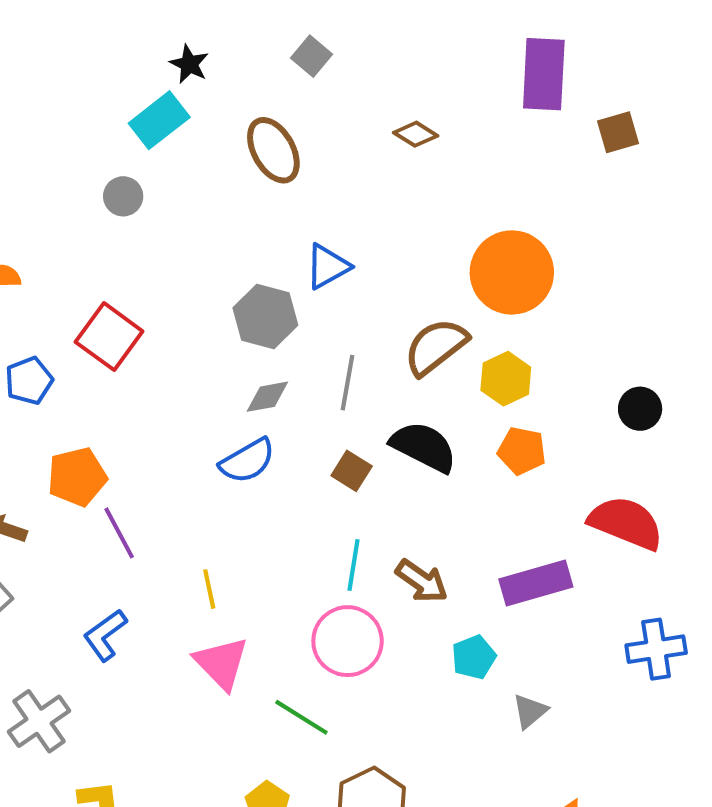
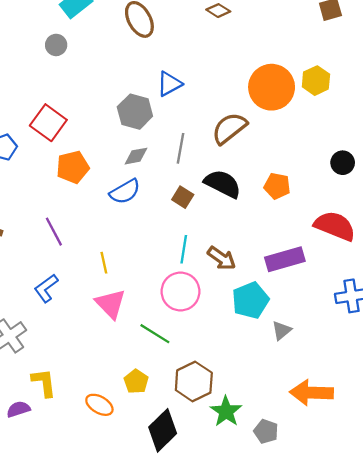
yellow hexagon: (506, 379) -> (316, 81), moved
orange pentagon: (77, 477) -> (73, 167), moved
cyan pentagon: (474, 657) -> (250, 300), size x1.5

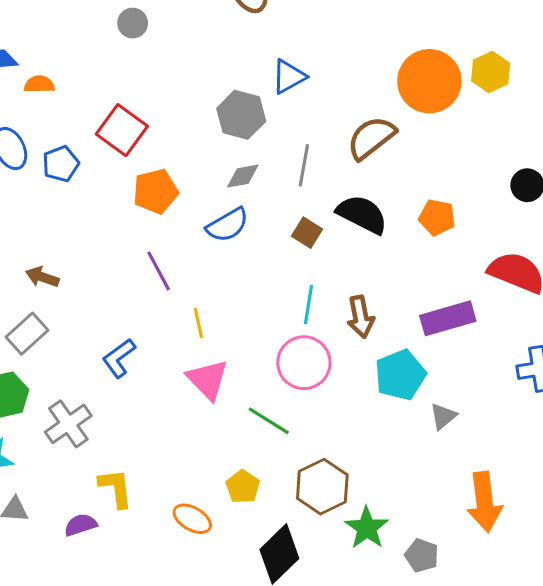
purple line: (54, 232) -> (159, 271), moved
brown arrow: (222, 258) -> (361, 317), turned 44
orange arrow: (312, 393) -> (484, 502), turned -99

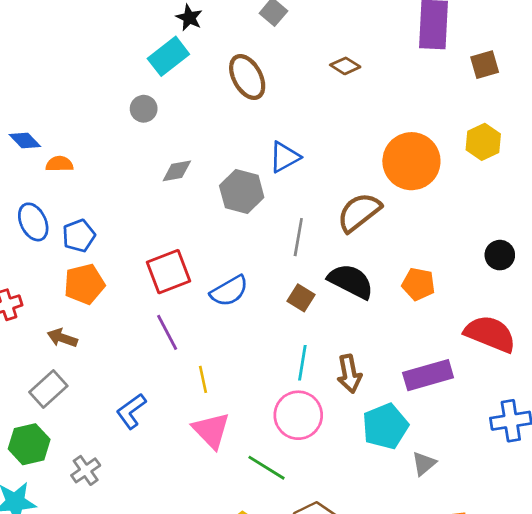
yellow hexagon: (491, 72) -> (483, 142), moved
red square: (122, 130) -> (168, 272), moved, turned 33
gray diamond: (243, 176) -> (177, 171), moved
orange pentagon: (156, 191) -> (84, 284), moved
gray cross: (68, 424) -> (86, 470), size x0.7

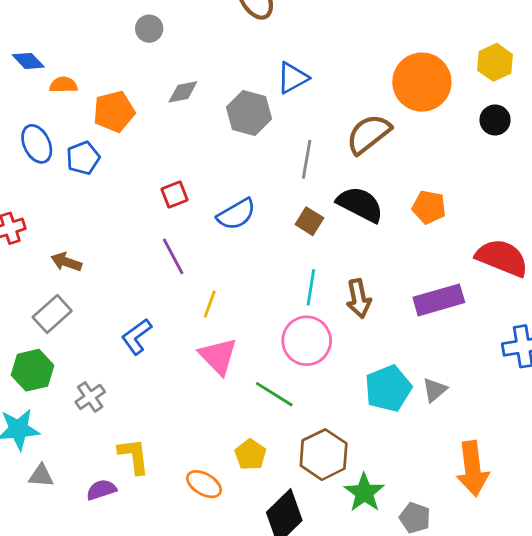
black circle: (500, 255) -> (495, 120), moved
red square: (168, 272) -> (174, 194), size x0.6
orange pentagon: (84, 284) -> (114, 112), moved
yellow line: (203, 379) -> (210, 304), turned 32
cyan pentagon: (385, 426) -> (388, 389), moved

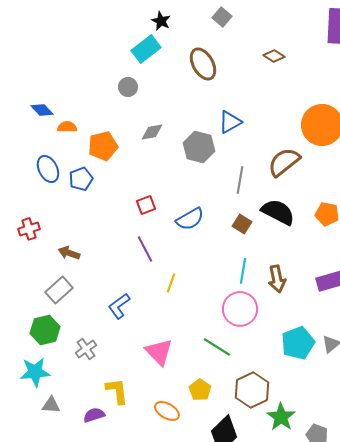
pink triangle: (218, 356) -> (159, 352), moved

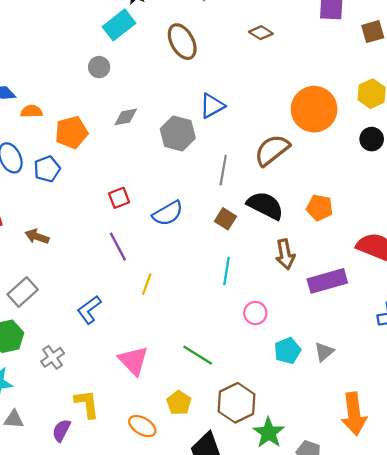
brown arrow: (69, 253) -> (37, 237), moved
brown arrow: (277, 279) -> (285, 254), moved
pink circle: (240, 309) -> (255, 313), moved, size x0.6
cyan pentagon: (298, 343) -> (287, 351), size x0.7
purple semicircle: (94, 415) -> (61, 430), turned -45

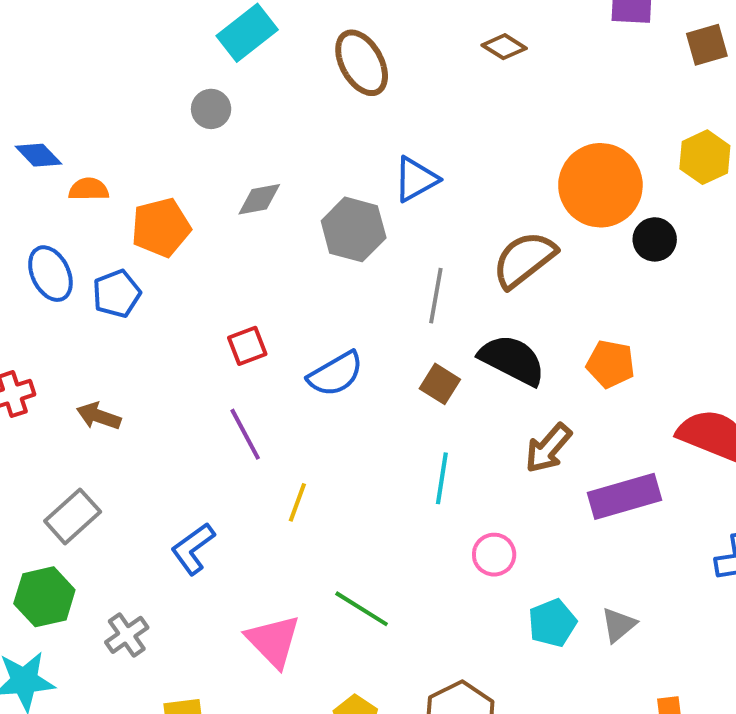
black circle: (372, 139) -> (655, 239), moved
brown arrow: (285, 254) -> (548, 448), turned 52
green line: (198, 355) -> (362, 609), moved

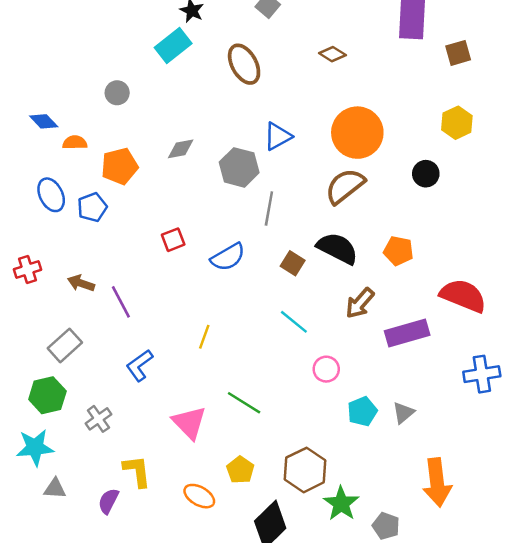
gray circle: (211, 109) -> (117, 93), moved
orange circle: (600, 185) -> (357, 133), moved
gray line: (436, 296) -> (269, 209), moved
purple line: (245, 434) -> (121, 302), moved
cyan line: (442, 478) -> (294, 322), turned -60

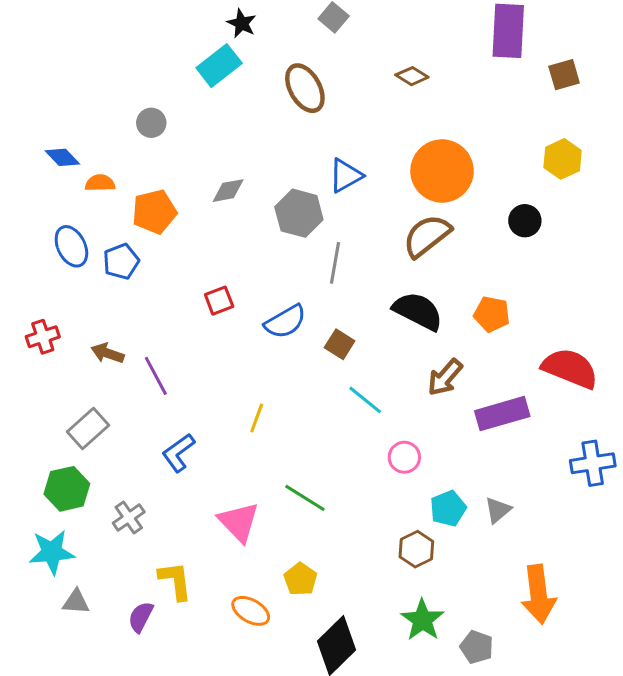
brown square: (293, 263) -> (340, 344), moved
brown hexagon: (305, 470) -> (416, 549), moved, size x0.7

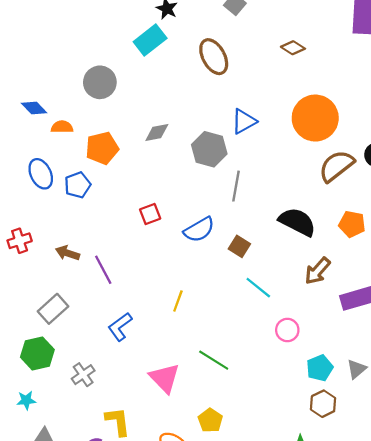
gray circle: (151, 123) -> (100, 82), size x1.5
brown semicircle: (427, 236) -> (336, 166), moved
brown hexagon: (416, 549) -> (323, 404), moved
cyan star: (52, 552) -> (26, 400), size x0.6

